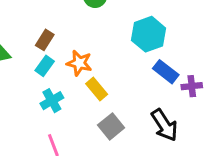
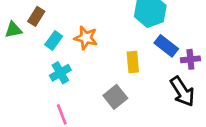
brown rectangle: (45, 40) -> (36, 16), moved
yellow rectangle: (97, 89) -> (133, 62), moved, turned 35
black arrow: (164, 125) -> (182, 91), moved

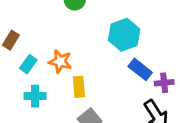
yellow rectangle: (133, 62) -> (79, 87), moved
cyan cross: (60, 73) -> (35, 96), turned 30

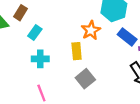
orange star: (60, 61) -> (91, 30), moved, turned 30

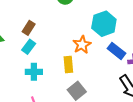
brown rectangle: (21, 13) -> (29, 28), moved

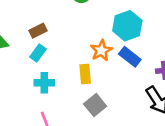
brown rectangle: (29, 28) -> (38, 31), turned 32
blue rectangle: (117, 51) -> (130, 57), moved

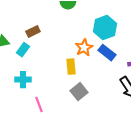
cyan rectangle: (38, 53) -> (23, 50), moved
cyan cross: (44, 83) -> (23, 80), moved

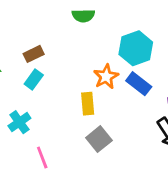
cyan rectangle: (23, 50) -> (34, 79), moved
cyan cross: (23, 80) -> (19, 122), turned -35

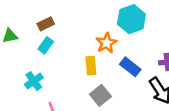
blue rectangle: (139, 84) -> (130, 67), moved

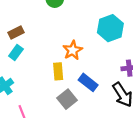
cyan hexagon: (131, 19) -> (110, 28), moved
blue rectangle: (130, 67) -> (88, 82), moved

